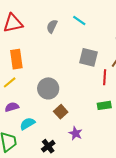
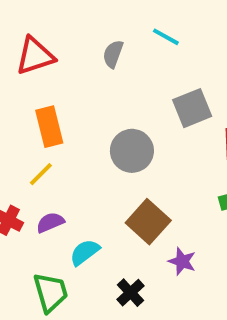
gray square: (89, 57) -> (192, 108), turned -30
gray circle: (48, 88) -> (132, 151), moved
brown square: (61, 112) -> (148, 222), size x1.5

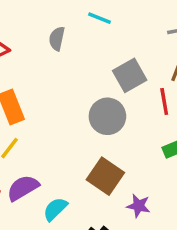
gray circle: (132, 151) -> (107, 116), moved
purple semicircle: (50, 222) -> (23, 188), size x1.4

